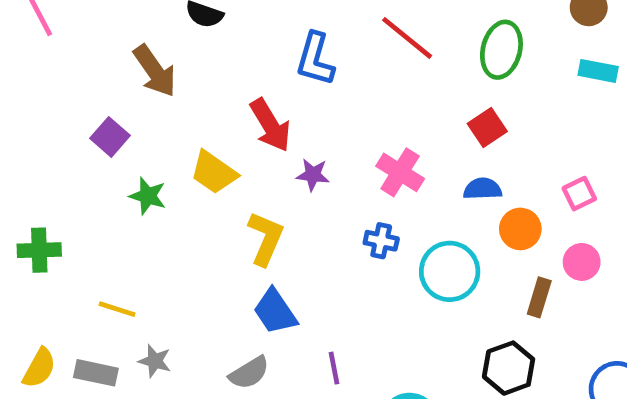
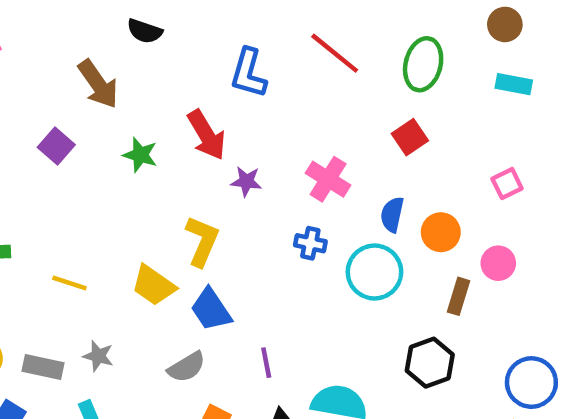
yellow trapezoid: (214, 172) -> (153, 285), moved
blue semicircle: (483, 189) -> (392, 215), moved, turned -76
pink square: (579, 194) -> (507, 184), moved
green star: (148, 196) -> (140, 155), moved
yellow line: (117, 309) -> (69, 283), moved

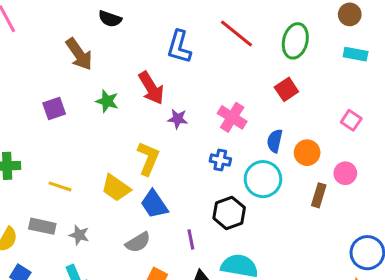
purple square: (56, 146) -> (54, 109), moved, turned 30
pink square: (507, 184) -> (351, 120), turned -30
black hexagon: (430, 363) -> (229, 213), moved
gray rectangle: (43, 367) -> (42, 226), moved

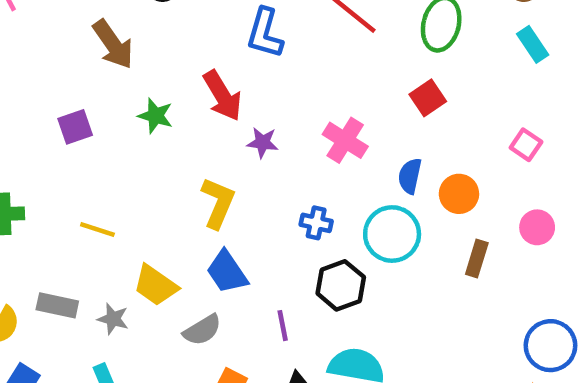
cyan rectangle: (356, 54) -> (533, 44), turned 45
blue cross: (220, 160) -> (316, 223), moved
pink circle: (345, 173) -> (537, 227), moved
yellow line: (60, 186) -> (97, 230), moved
yellow trapezoid: (116, 188) -> (155, 285), moved

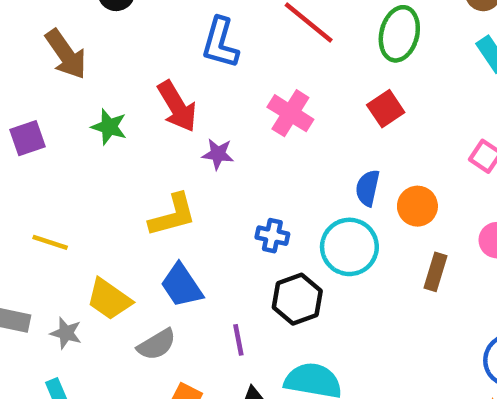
pink cross: (345, 140) -> (290, 113), moved
yellow L-shape: (218, 203) -> (173, 215), turned 52

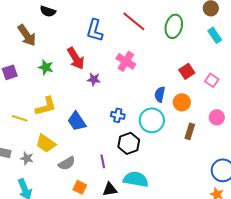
red square: (386, 109) -> (187, 71), moved
yellow L-shape: (173, 215) -> (46, 106), moved
blue trapezoid: (182, 285) -> (77, 121), moved

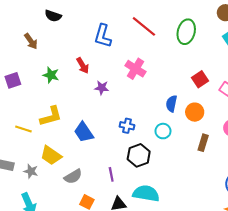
brown arrow: (27, 35) -> (31, 41), size x0.7
red arrow: (76, 58) -> (83, 66), size x0.7
cyan circle: (152, 120) -> (163, 131), size x0.6

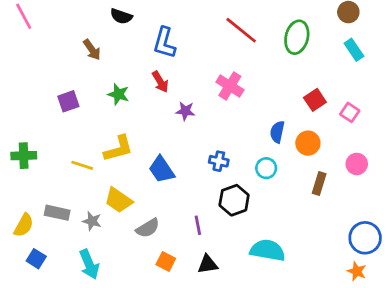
blue L-shape: (103, 36) -> (164, 43), moved
cyan semicircle: (146, 193) -> (268, 250), moved

